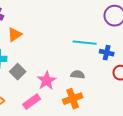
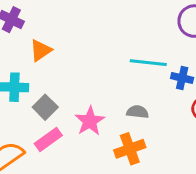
pink rectangle: (32, 102) -> (48, 140), moved

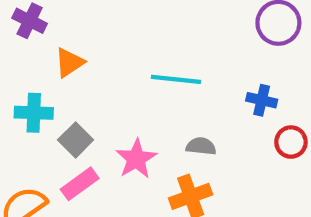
cyan line: (148, 63) -> (176, 79), moved

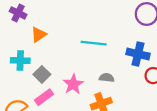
blue cross: (262, 100) -> (138, 54), size x1.5

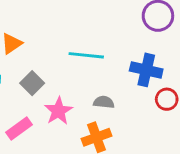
gray square: (42, 74) -> (32, 83), moved

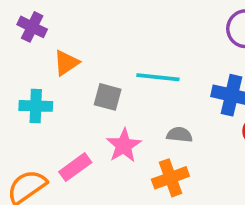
gray square: (32, 83) -> (108, 97), moved, turned -30

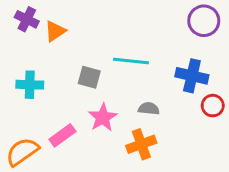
orange triangle: (66, 63) -> (55, 31), moved

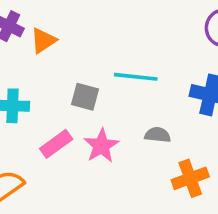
pink rectangle: (62, 135) -> (56, 144), moved
orange cross: (141, 144) -> (190, 178), moved

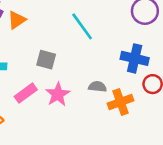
cyan line: (136, 77) -> (82, 26), moved, turned 48
orange cross: (190, 178) -> (121, 102), moved

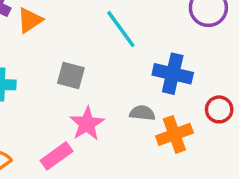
blue cross: (135, 58) -> (173, 74), moved
pink rectangle: (26, 93) -> (57, 156), moved

